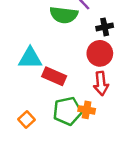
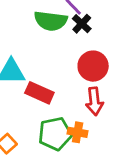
black cross: (105, 27) -> (82, 24), moved, turned -35

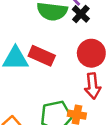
red rectangle: (39, 93) -> (42, 56), moved

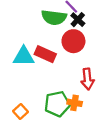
red circle: (91, 53) -> (73, 41), moved

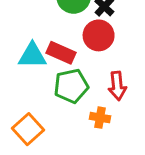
green pentagon: (57, 104) -> (71, 86), moved
orange square: (20, 111) -> (28, 129), size x1.5

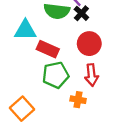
red circle: (99, 35) -> (89, 44), moved
cyan triangle: (32, 56) -> (25, 30), moved

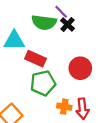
red circle: (89, 44) -> (80, 68), moved
red arrow: (92, 75) -> (82, 109), moved

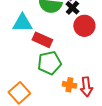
red circle: (80, 68) -> (84, 26), moved

